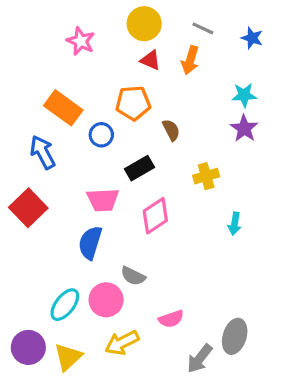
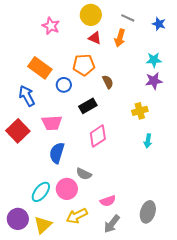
purple star: (244, 128) -> (154, 81), turned 30
yellow cross: (206, 176) -> (140, 111), moved
pink trapezoid: (103, 200) -> (52, 123), moved
gray arrow: (200, 359) -> (112, 224), moved

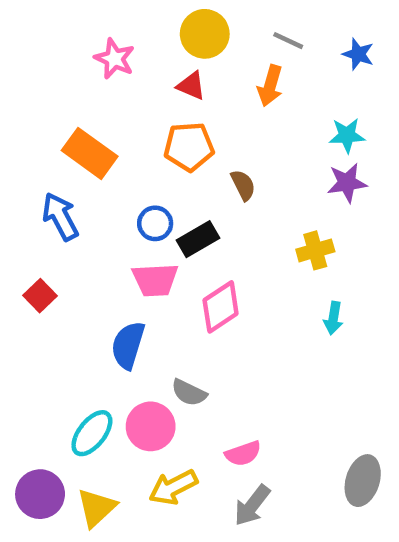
red triangle: (95, 38) -> (191, 86), moved
blue circle: (64, 85) -> (155, 223), moved
pink trapezoid: (52, 123) -> (155, 280), moved
red square: (18, 131) -> (40, 296), size x0.6
gray ellipse: (148, 212) -> (363, 481), moved

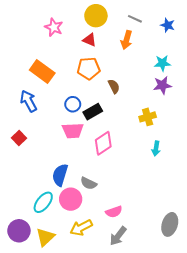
blue semicircle: (128, 345) -> (60, 175), moved

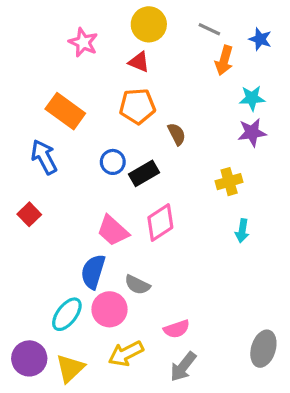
orange arrow: (127, 40) -> (224, 60), moved
pink trapezoid: (73, 131) -> (113, 231), moved, turned 45

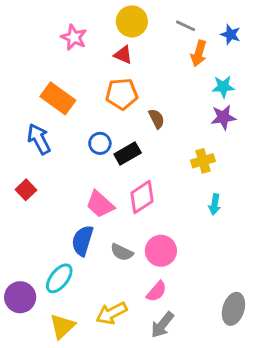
pink circle: (109, 309) -> (161, 251), moved
pink semicircle: (177, 329) -> (157, 291), turned -30
purple circle: (29, 358) -> (20, 297), moved

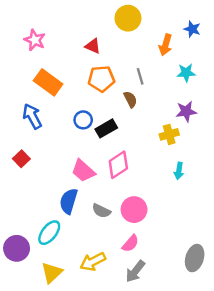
yellow circle: (132, 21) -> (128, 18), moved
gray line: (186, 26) -> (140, 76), moved, turned 49
pink star: (74, 37) -> (35, 40), moved
red triangle: (123, 55) -> (93, 46), moved
purple star: (223, 117) -> (186, 111), moved

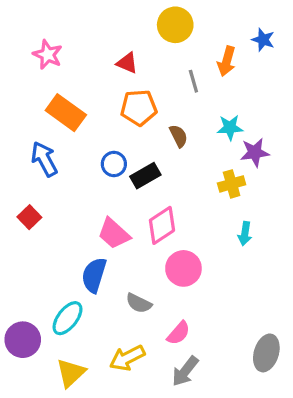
cyan star: (186, 73) -> (230, 128), moved
gray line: (140, 76) -> (193, 81), moved
pink circle: (134, 210) -> (183, 268), moved
gray semicircle: (101, 211) -> (139, 303), moved

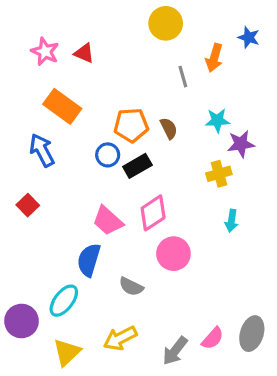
red triangle: (127, 63) -> (84, 53), moved
orange pentagon: (139, 108) -> (131, 125), moved
pink semicircle: (179, 333) -> (213, 338), moved

